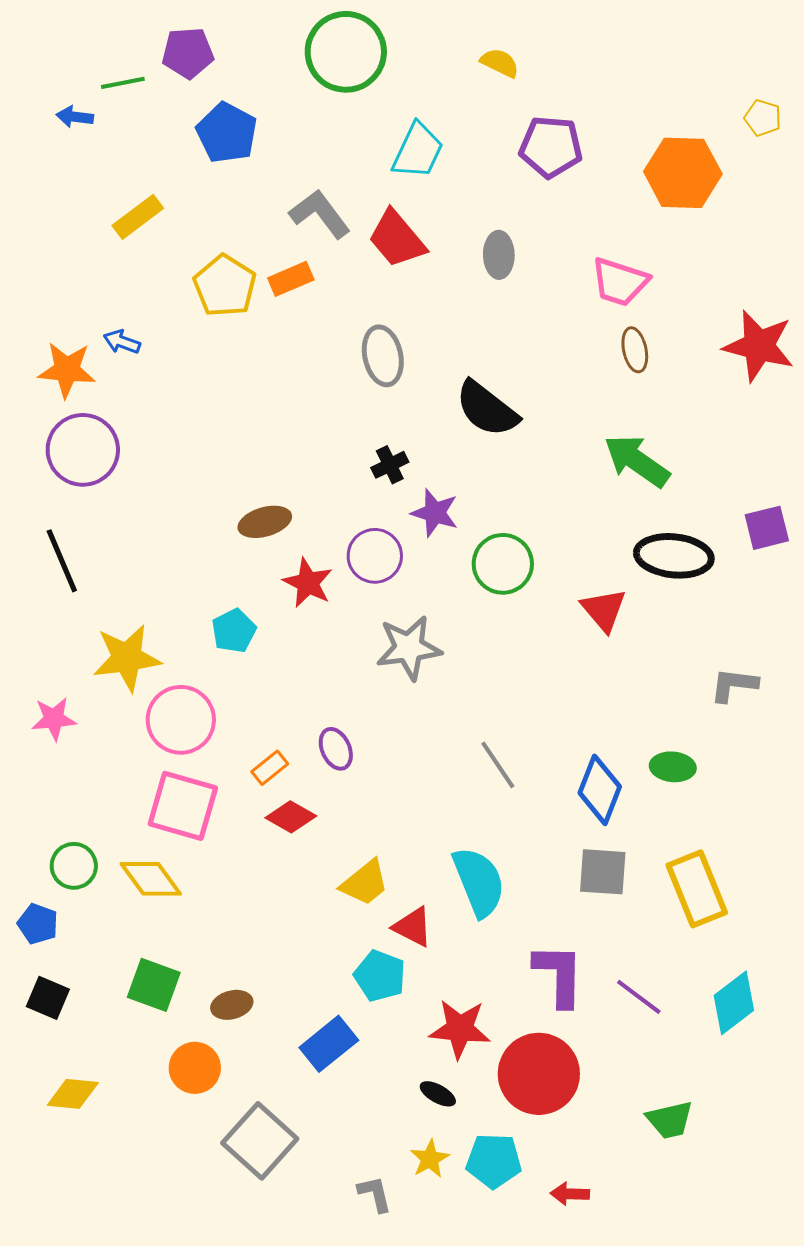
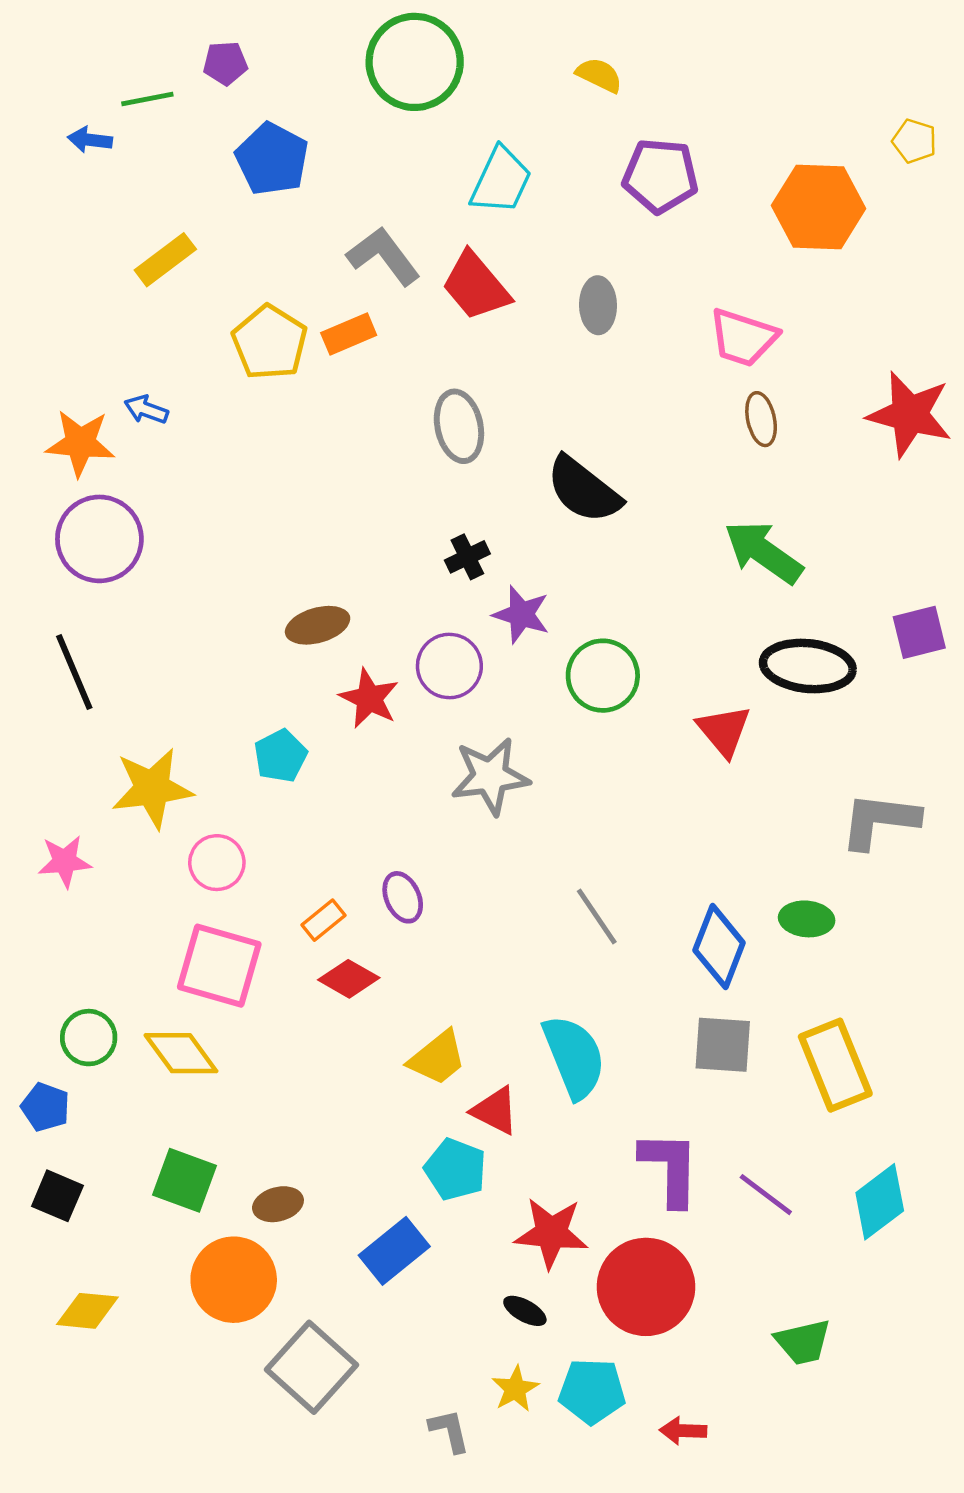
purple pentagon: (188, 53) -> (225, 63), size x0.7
gray L-shape: (734, 685) -> (880, 821), size x1.4
pink circle: (181, 720) -> (217, 863), size x0.7
orange circle: (195, 1068) -> (234, 1280), size x1.4

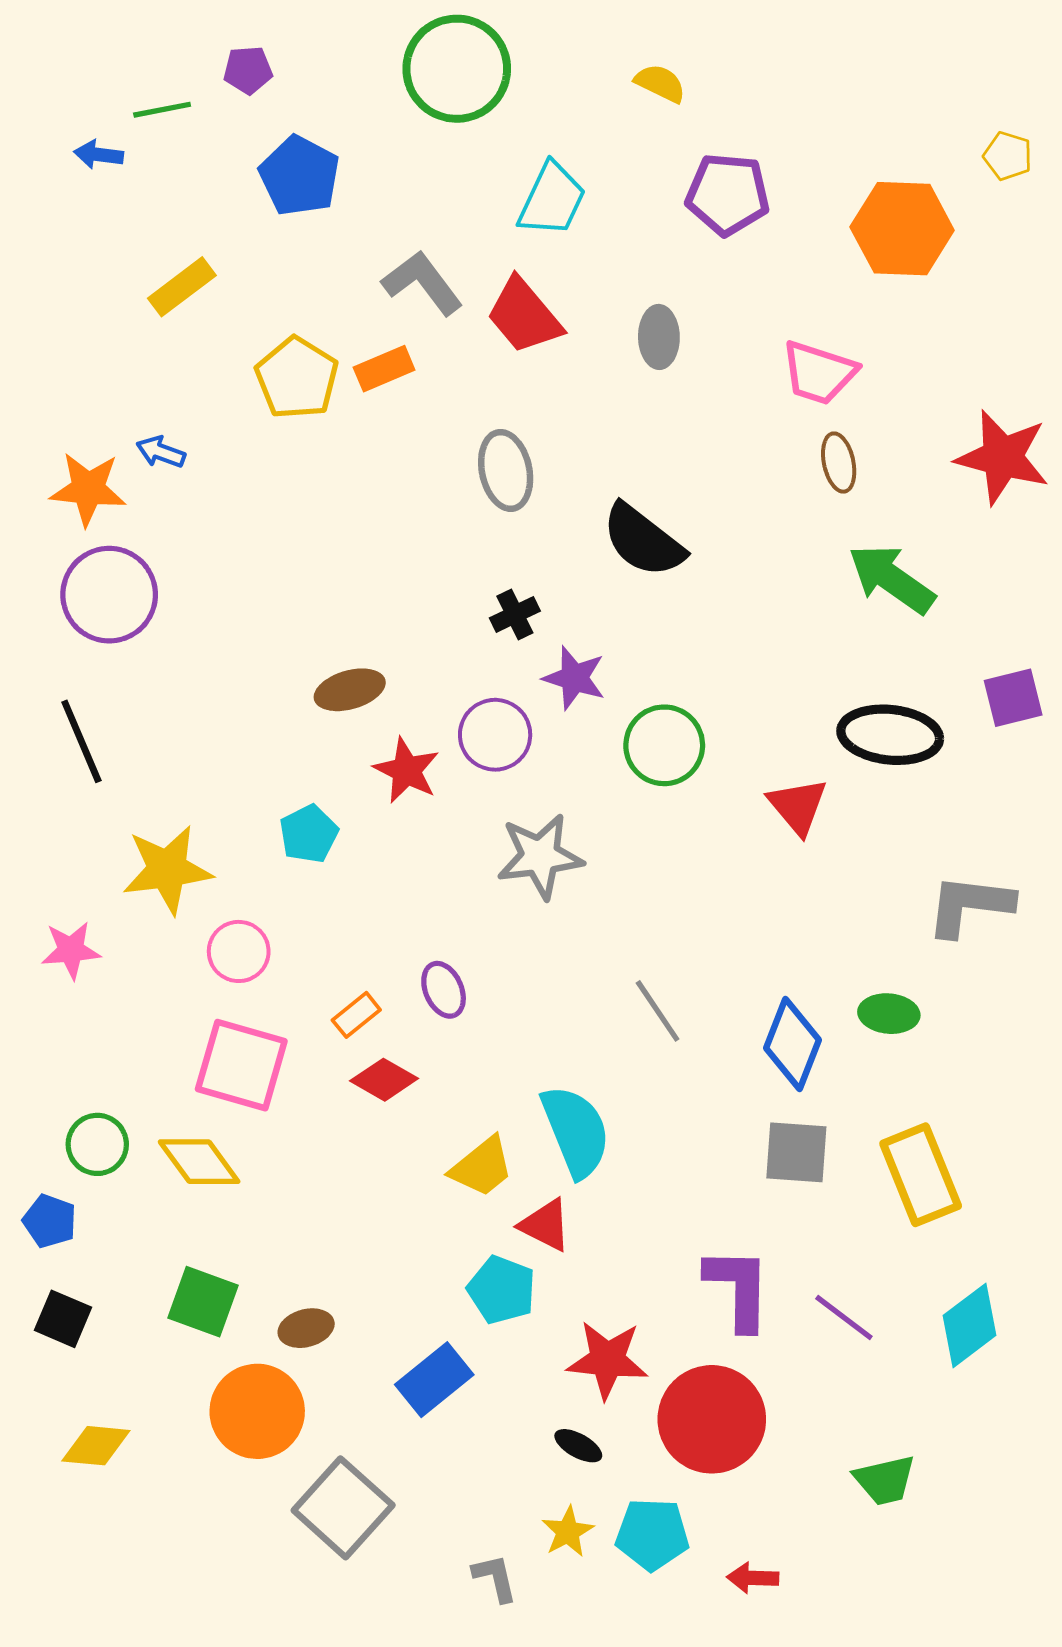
green arrow: (763, 552) -> (892, 579), moved
cyan semicircle: (574, 1057) -> (576, 1131), moved

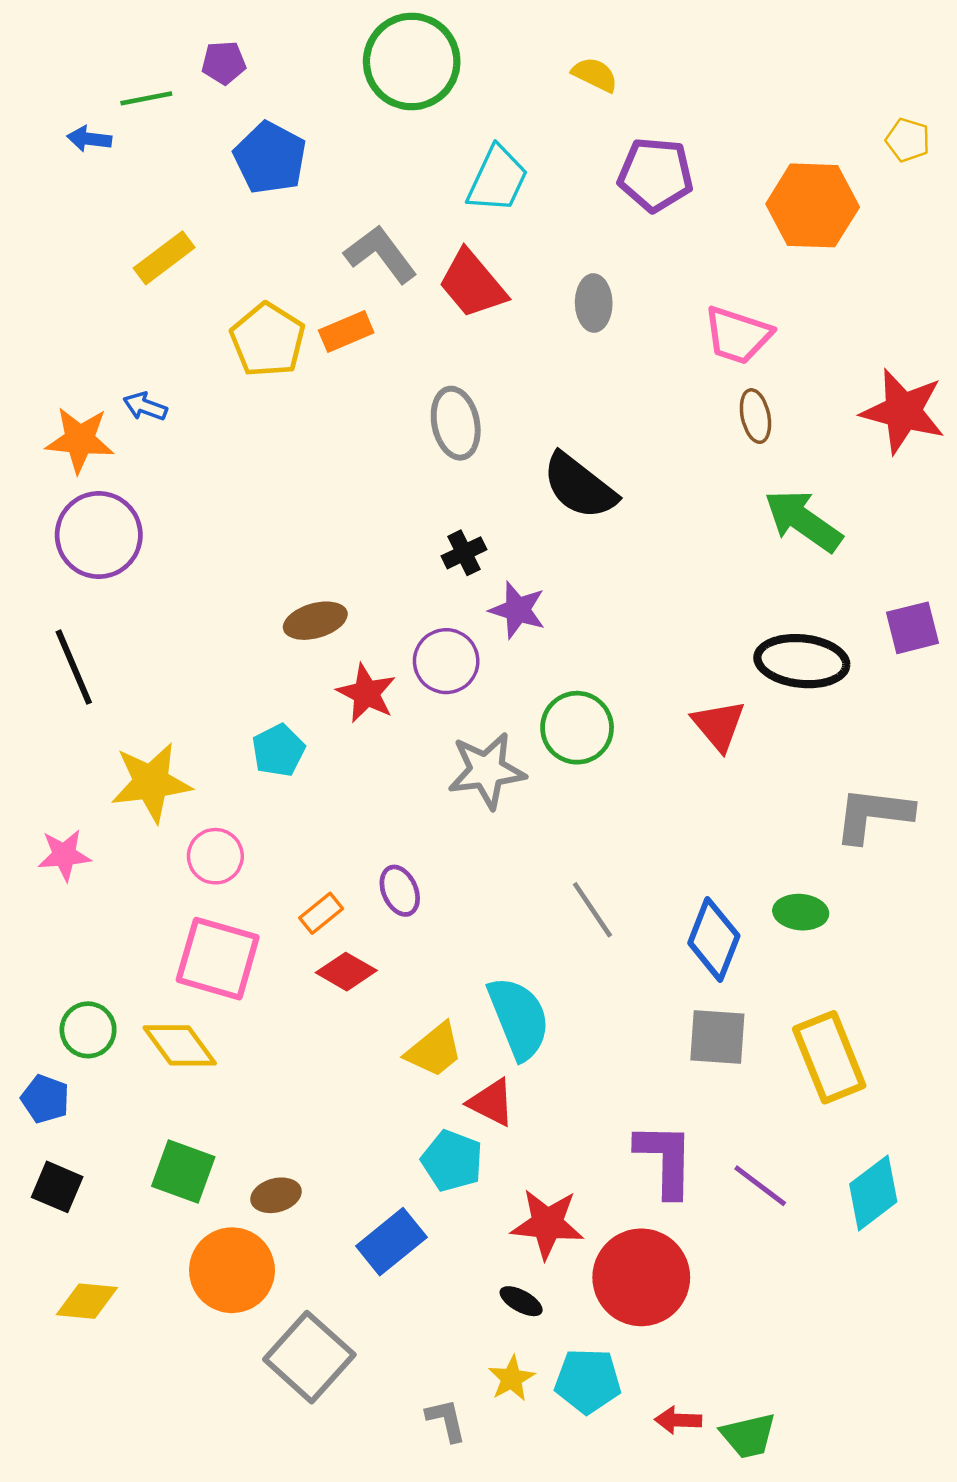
green circle: (664, 745) -> (577, 728), moved
green trapezoid: (885, 1480) -> (748, 1436), moved

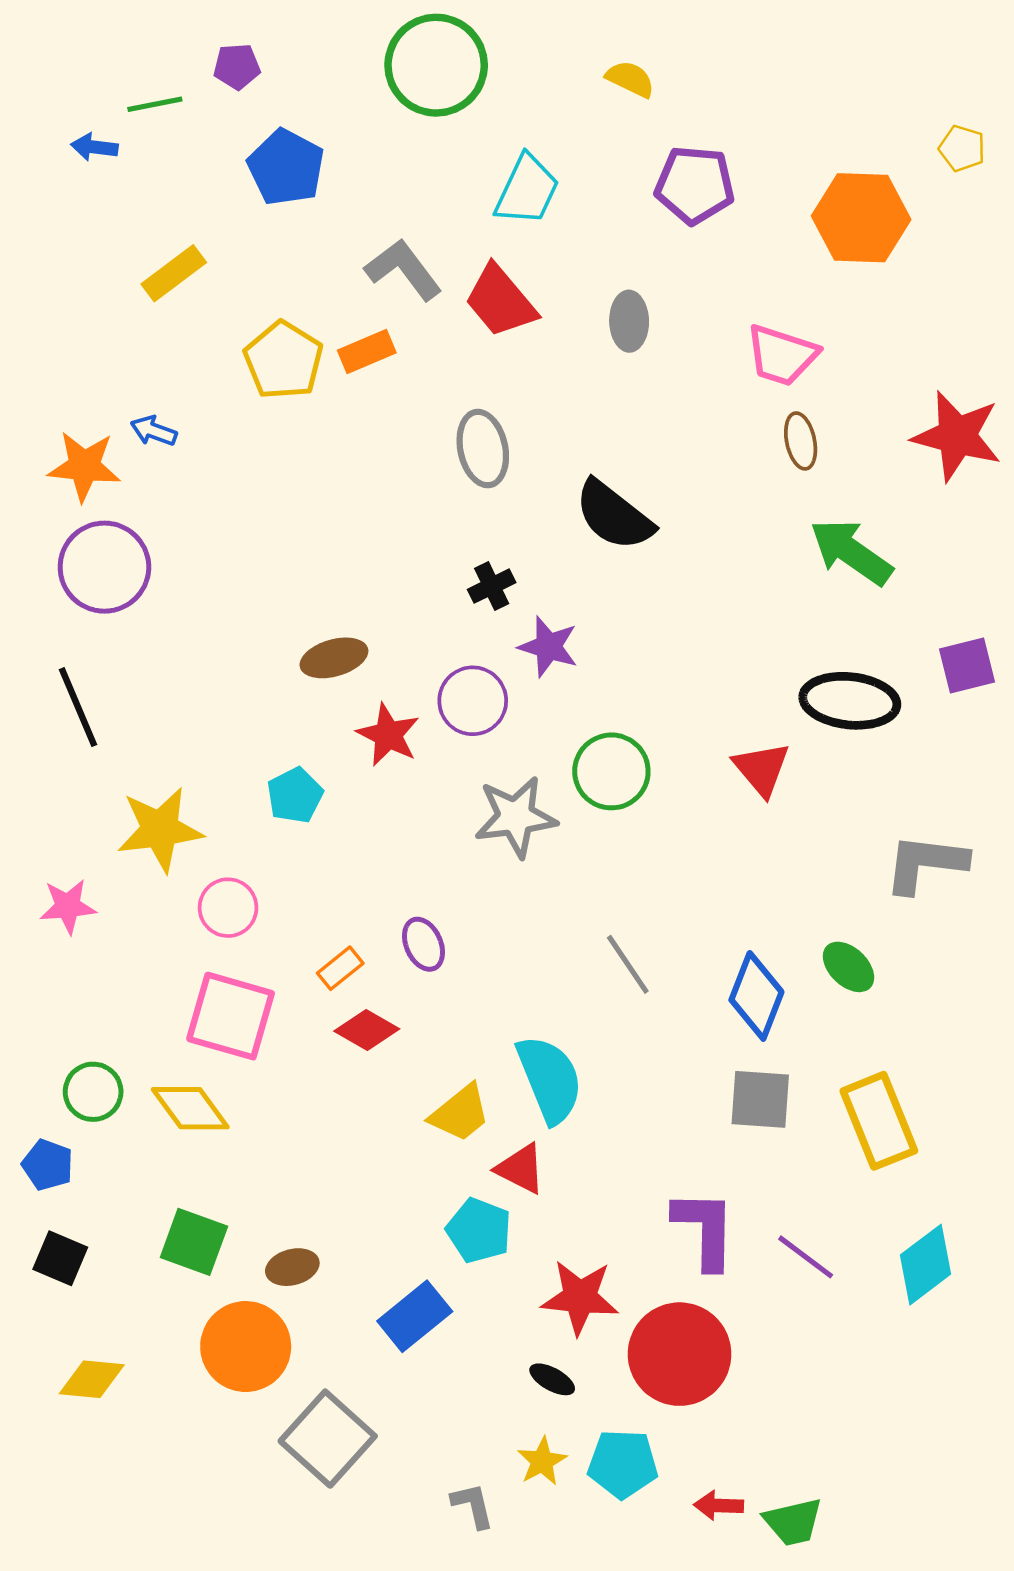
green ellipse: (801, 912) -> (849, 967), turned 39

